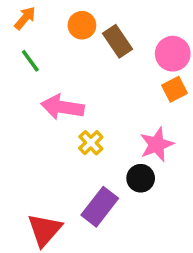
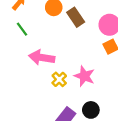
pink star: (157, 144) -> (84, 76), moved, turned -30
black circle: (141, 178) -> (91, 110), moved

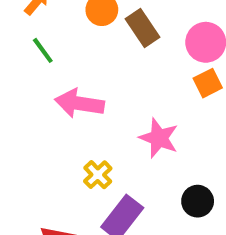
yellow cross: (59, 79) -> (98, 175), moved
black circle: (91, 110) -> (198, 201), moved

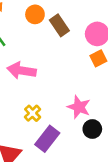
pink star: (159, 138) -> (79, 107), moved

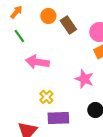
pink star: (79, 107) -> (84, 79), moved
purple rectangle: (47, 139) -> (58, 118), turned 50

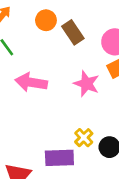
pink star: (84, 79) -> (86, 84), moved
yellow cross: (46, 97) -> (84, 138), moved

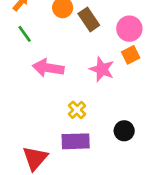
yellow cross: (84, 138) -> (77, 110), moved

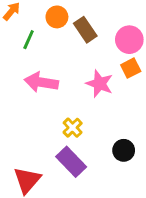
green line: (25, 34) -> (29, 40), moved, turned 60
purple rectangle: (76, 141) -> (71, 162), turned 48

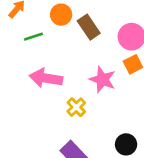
green line: (29, 40) -> (33, 37), turned 48
yellow cross: (73, 128) -> (76, 107), moved

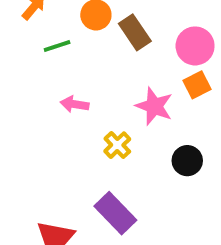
pink arrow: (46, 78) -> (75, 104), size x0.6
black circle: (126, 144) -> (187, 161), moved

